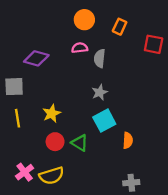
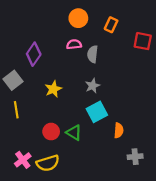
purple diamond: (36, 58) -> (34, 54), turned -70
gray square: (14, 87) -> (13, 80), turned -36
yellow star: (52, 113) -> (53, 89), moved
gray cross: (131, 183) -> (135, 157), moved

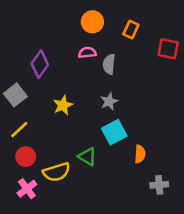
yellow line: (16, 110) -> (19, 130), turned 56
red circle: (51, 132) -> (26, 157), moved
yellow semicircle: (48, 163) -> (56, 172), moved

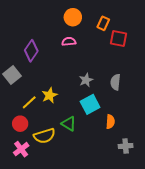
red square: (168, 49) -> (118, 39), moved
gray semicircle: (109, 64) -> (115, 82), moved
yellow star: (63, 105) -> (50, 95), moved
yellow line: (19, 130) -> (29, 102), moved

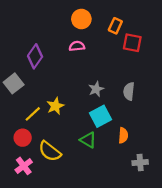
green triangle: (69, 124) -> (88, 140), moved
yellow semicircle: (44, 136) -> (50, 151), turned 55

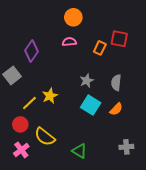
orange rectangle: (115, 26) -> (100, 48), moved
cyan square: (101, 116) -> (91, 105), turned -30
orange semicircle: (123, 135) -> (116, 109), moved, turned 40
green triangle: (88, 140) -> (79, 151), moved

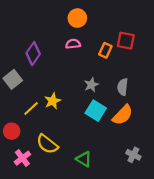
orange semicircle: (116, 109) -> (123, 115), size x1.5
red circle: (20, 124) -> (12, 131), moved
gray cross: (126, 147) -> (133, 155), turned 32

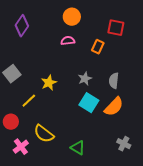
red square: (126, 41) -> (116, 28), moved
purple diamond: (33, 54) -> (22, 26), moved
yellow star: (53, 101) -> (49, 83), moved

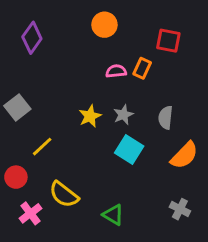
pink semicircle: (68, 41) -> (116, 71), moved
yellow star: (49, 83) -> (90, 116), moved
orange semicircle: (114, 107) -> (184, 155), moved

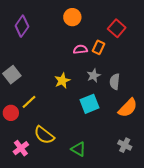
red square: (168, 41) -> (117, 28), turned 30
gray star: (123, 115) -> (93, 76), moved
cyan square: (129, 150) -> (89, 104), turned 36
red circle: (16, 177) -> (11, 113), moved

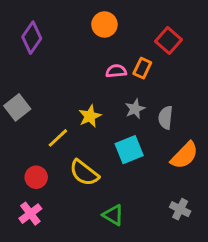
yellow line: (29, 102) -> (58, 138), moved
red circle: (11, 113) -> (36, 177), moved
yellow semicircle: (44, 135) -> (84, 173), moved

